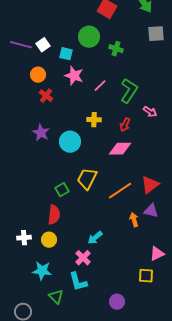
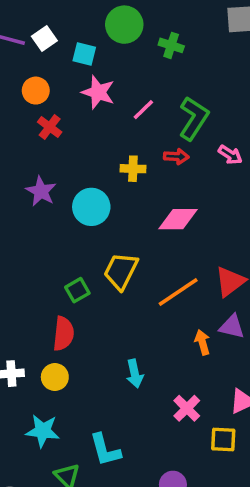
red arrow: (125, 125) -> (176, 157), moved, turned -112
cyan arrow: (95, 238) -> (135, 374), turned -63
pink cross: (83, 258) -> (187, 408), moved

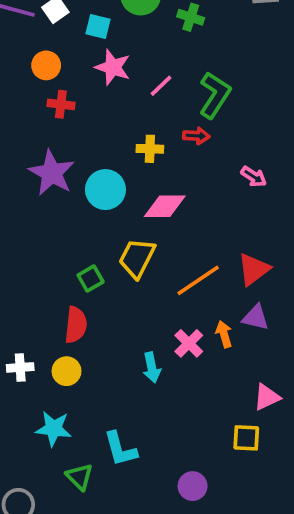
red cross: (50, 127) -> (61, 104), turned -30
pink arrow: (230, 155) -> (254, 177), moved
purple star: (41, 191) -> (52, 173), size x1.4
pink diamond: (178, 219) -> (165, 206), moved
pink cross: (187, 408) -> (189, 343), moved

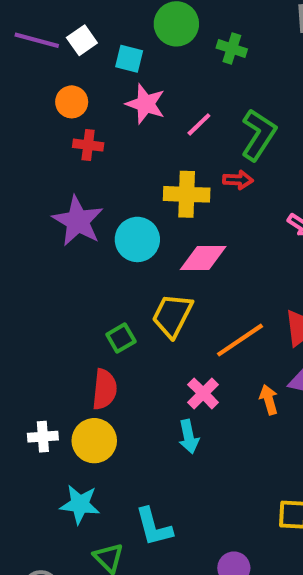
yellow cross: (150, 149) -> (187, 194), size x1.5
pink cross: (189, 343) -> (203, 393), moved
yellow circle: (67, 371) -> (94, 441), size x1.4

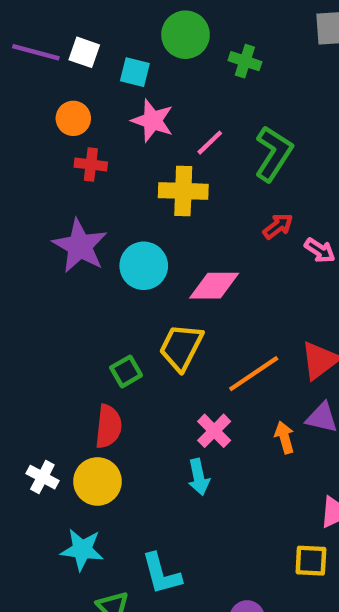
white square: (82, 40) -> (84, 52), turned -36
red arrow: (238, 180) -> (278, 226), moved, turned -40
yellow cross: (187, 194) -> (183, 191), moved
white cross: (43, 437) -> (42, 477), turned 32

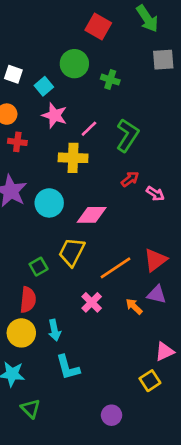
cyan square: (135, 72) -> (44, 86), turned 36
orange arrow: (285, 437) -> (134, 306), turned -30
cyan arrow: (199, 477) -> (54, 330), moved
yellow square: (311, 561) -> (150, 381), turned -36
cyan L-shape: (161, 574) -> (68, 367), moved

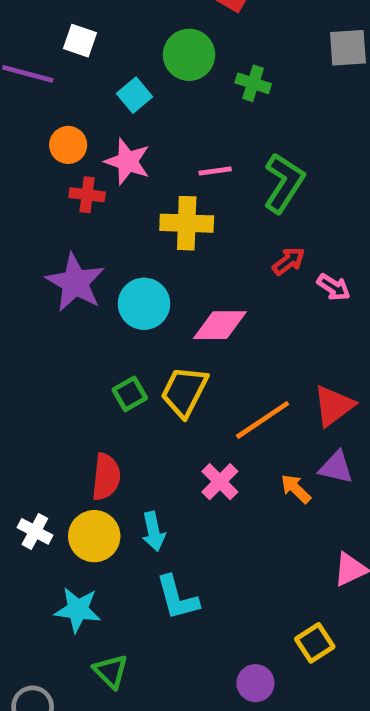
white square: (13, 74) -> (80, 41), moved
pink star: (54, 115) -> (127, 162), moved
pink line: (89, 129) -> (215, 171), turned 36
green square: (39, 267) -> (130, 394), moved
yellow square: (150, 381) -> (315, 643), moved

